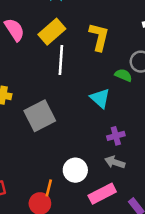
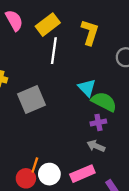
green semicircle: (123, 75) -> (104, 102), moved, size x1.6
white circle: (75, 170) -> (49, 174), moved

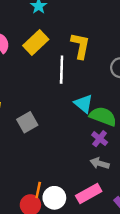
white line: (54, 51) -> (62, 70), moved
gray square: (31, 99) -> (27, 122), size x0.7
purple cross: (98, 122) -> (100, 139), turned -35

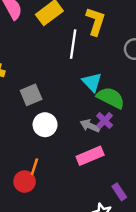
gray arrow: (100, 163) -> (90, 126), moved
pink rectangle: (89, 194) -> (90, 156), moved
white circle: (54, 198) -> (45, 125), moved

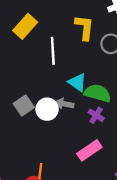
yellow L-shape: (96, 21) -> (84, 27), moved
white circle: (45, 125) -> (47, 109), moved
gray arrow: (90, 126) -> (64, 104), moved

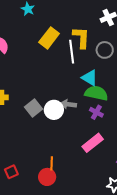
yellow rectangle: (25, 26) -> (49, 38), moved
white line: (53, 51) -> (72, 52), moved
cyan triangle: (77, 82) -> (90, 78), moved

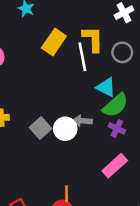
green semicircle: (96, 93) -> (115, 105), turned 130

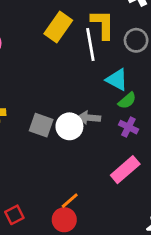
green semicircle: (115, 105) -> (127, 101), size x0.6
gray square: (40, 128) -> (41, 125), turned -30
orange line: (67, 194) -> (70, 201), turned 49

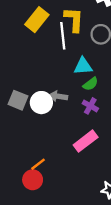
cyan triangle: (117, 80) -> (83, 66), turned -36

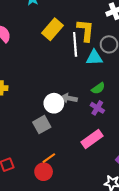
cyan triangle: (83, 66) -> (94, 58), moved
gray square: (18, 100) -> (42, 125), moved, turned 36

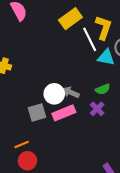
white line: (75, 44) -> (90, 39), turned -35
pink rectangle: (92, 139) -> (64, 113), moved
orange line: (49, 158) -> (22, 145), moved

